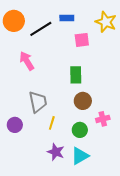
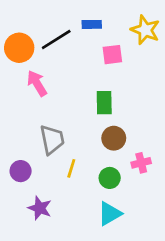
orange circle: (14, 21) -> (19, 48), moved
purple star: (56, 152) -> (40, 208), moved

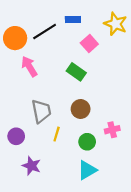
pink square: (112, 55) -> (89, 44), turned -35
green rectangle: (104, 103) -> (76, 72), moved, turned -54
brown circle: (114, 138) -> (81, 109), moved

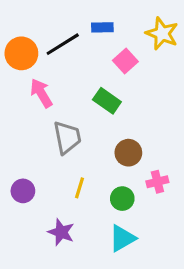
brown circle: (81, 109) -> (128, 153), moved
gray trapezoid: (41, 111) -> (67, 137), moved
purple star: (31, 166) -> (61, 232), moved

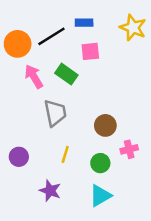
pink square: (125, 61) -> (90, 51), moved, turned 36
green rectangle: (107, 101) -> (66, 74), moved

